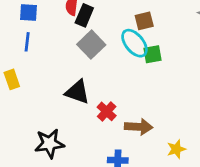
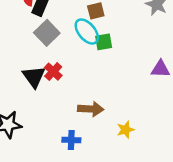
black triangle: (77, 92) -> (34, 77), turned 35
red cross: (107, 111) -> (53, 72), moved

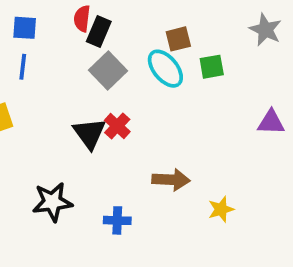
green square: (104, 42) -> (212, 67), moved
blue cross: (71, 140) -> (117, 220), moved

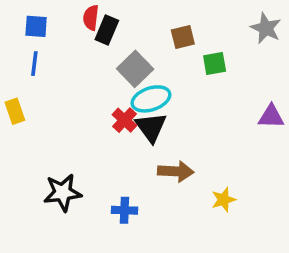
cyan ellipse: (165, 69) -> (151, 99), moved, turned -69
gray square: (108, 70) -> (135, 69), moved
black triangle: (89, 133) -> (151, 127), moved

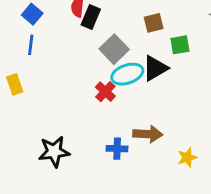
blue square: (36, 26) -> (32, 14), turned 36
black triangle: (151, 127) -> (155, 68), moved, turned 36
blue cross: (124, 210) -> (117, 149), moved

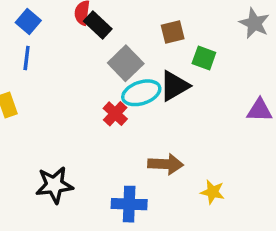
black rectangle: (91, 17) -> (98, 25), turned -70
green square: (180, 45) -> (204, 58), turned 30
blue cross: (117, 149) -> (129, 204), moved, size x1.4
yellow star: (187, 157) -> (213, 192), turned 30

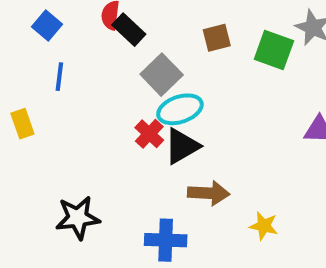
blue line: (27, 58) -> (59, 77), moved
green square: (204, 58) -> (274, 50), moved, size x1.4
black triangle: (174, 86) -> (182, 146), moved

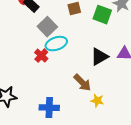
black triangle: (182, 146) -> (99, 57), moved
brown arrow: (209, 193) -> (82, 83), moved, turned 42

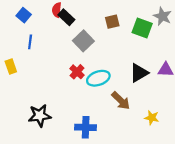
cyan ellipse: (56, 44) -> (98, 78), moved
yellow star: (97, 101) -> (152, 118), moved

